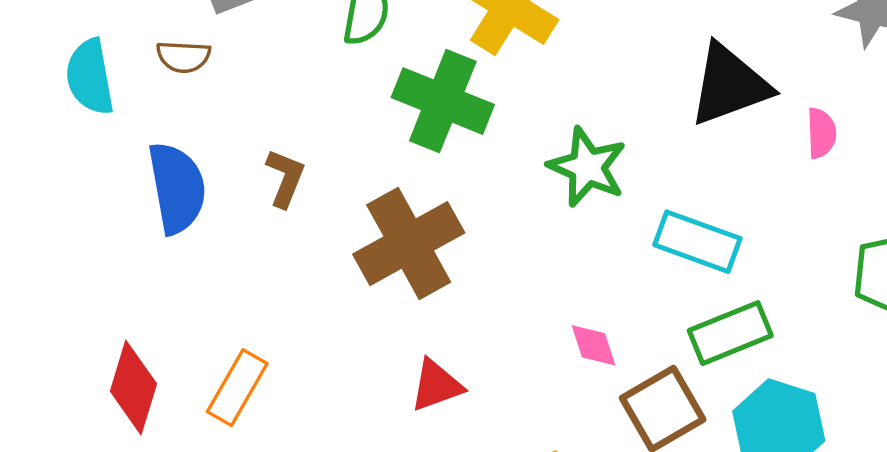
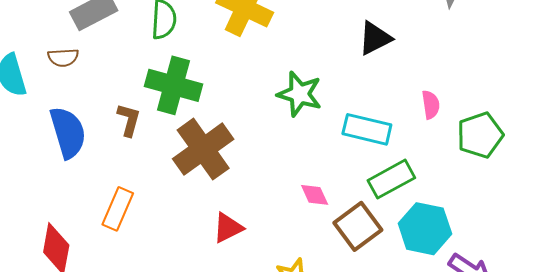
black triangle: (730, 85) -> (375, 38), size x0.7
green cross: (443, 101) -> (173, 85), moved
pink semicircle: (821, 133) -> (431, 105), moved
orange rectangle: (237, 388) -> (118, 209), moved

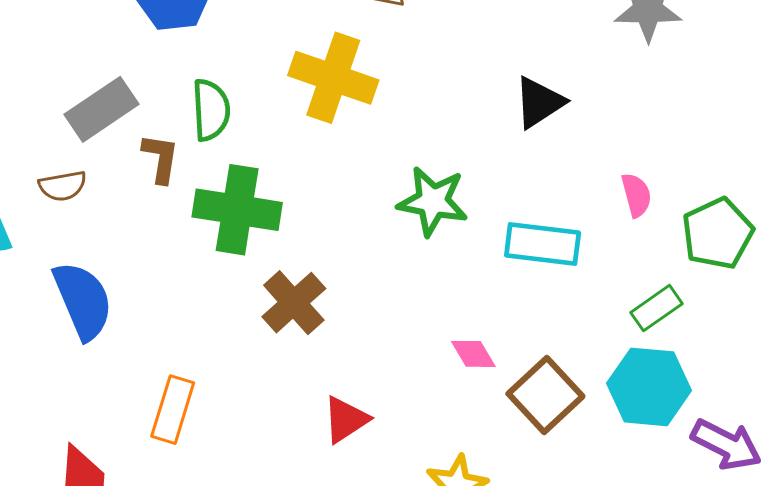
brown L-shape: (129, 120) -> (161, 158), moved
brown cross: (203, 149) -> (294, 303), size x0.7
green rectangle: (391, 179) -> (656, 308), moved, size x0.7

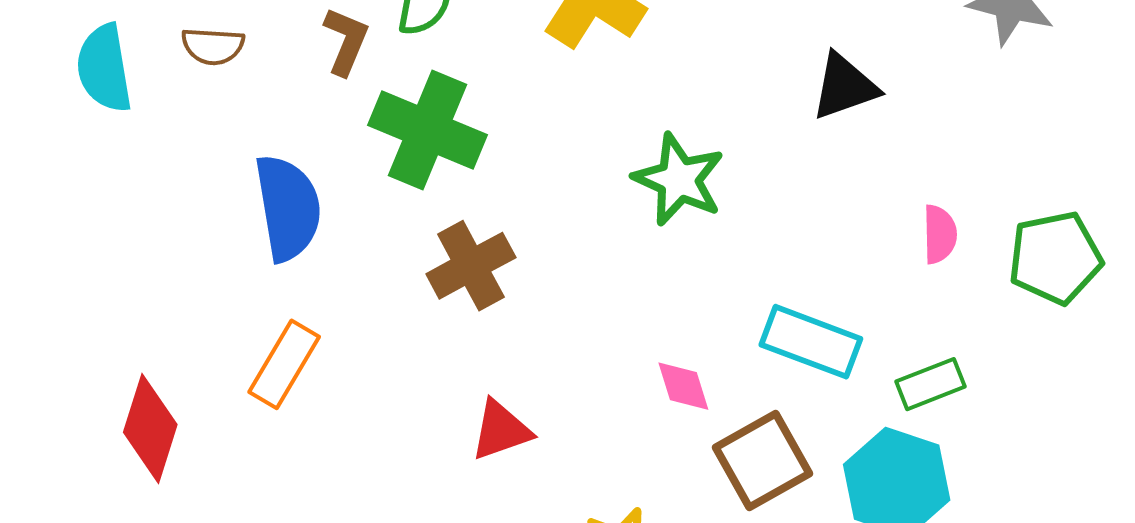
green pentagon: (718, 233) -> (1055, 258), moved
cyan rectangle: (543, 244) -> (811, 342), moved
blue semicircle: (83, 300) -> (288, 208), moved

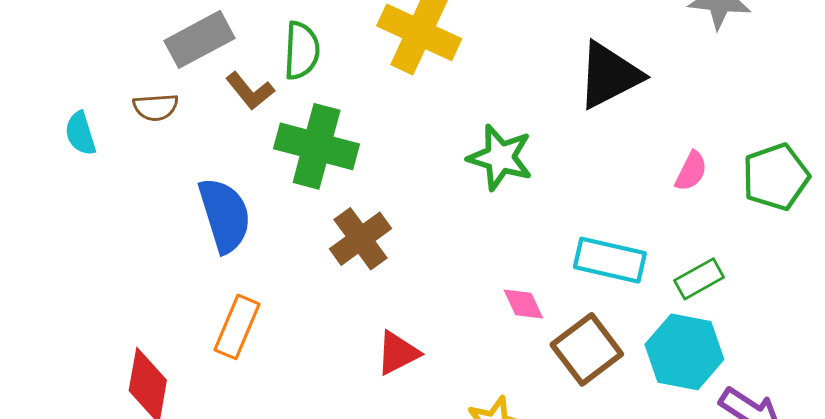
brown L-shape: (346, 41) -> (250, 91), turned 126
cyan semicircle: (104, 68) -> (80, 133), size x0.7
black triangle: (845, 87) -> (609, 75), size x1.4
pink semicircle: (940, 234) -> (691, 171), turned 36

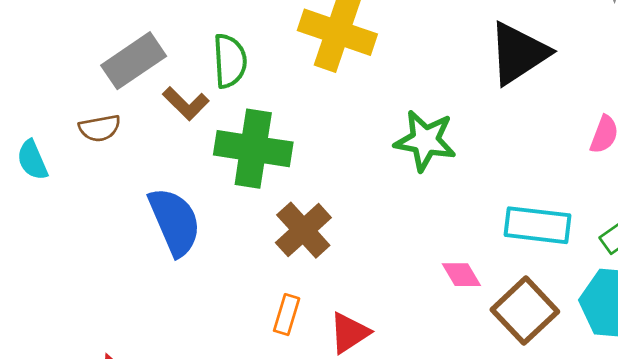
orange rectangle: (237, 327) -> (287, 315), moved, size x0.7

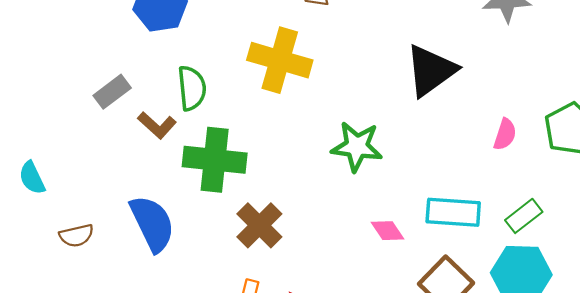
gray rectangle: (134, 61) -> (112, 92), size x0.7
brown semicircle: (100, 128) -> (76, 236), moved
pink diamond: (461, 275) -> (388, 231), moved

